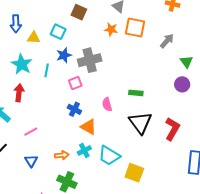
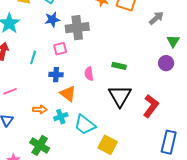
cyan line: (47, 70) -> (33, 57), moved
blue cross: (74, 109) -> (56, 75), turned -32
orange arrow: (62, 155) -> (40, 109), moved

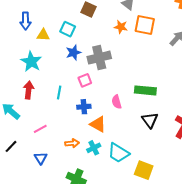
green rectangle: (119, 66) -> (145, 90), size x1.5
black triangle: (120, 96) -> (150, 120), size x0.7

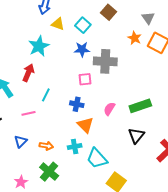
green rectangle: (145, 90) -> (140, 106), turned -40
cyan line: (59, 92) -> (46, 95), moved
pink semicircle: (117, 102) -> (109, 109), turned 32
orange arrow: (72, 143) -> (46, 146), moved

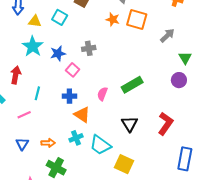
cyan star: (39, 46) -> (33, 46), moved
blue star: (82, 49) -> (58, 53), moved
gray cross: (105, 61) -> (89, 48), size x0.6
pink square: (85, 79) -> (73, 70), turned -32
black triangle: (136, 136) -> (130, 124), moved

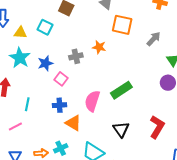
orange star: (113, 19) -> (99, 47), moved
pink semicircle: (102, 94) -> (92, 101), size x1.5
cyan cross: (76, 138) -> (61, 148), moved

